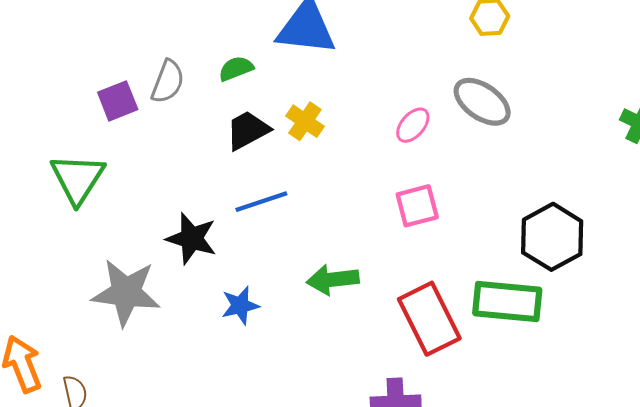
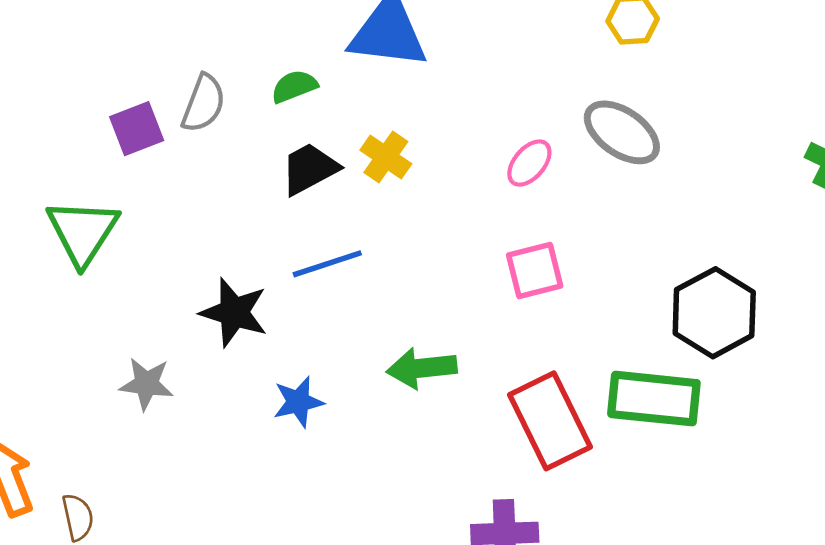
gray star: (126, 292) -> (146, 384), size x0.6

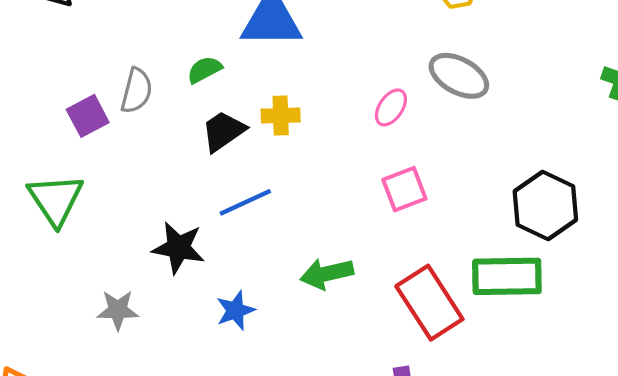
yellow cross: (386, 157) -> (281, 116), turned -30

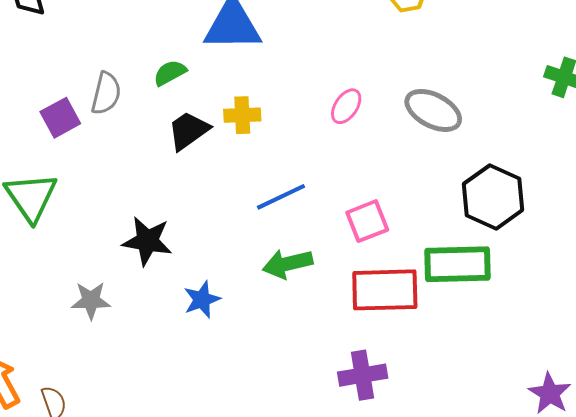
gray ellipse: (459, 76) -> (433, 110), moved
pink square: (404, 189) -> (367, 221), moved
blue line: (245, 202) -> (281, 197), moved
red rectangle: (429, 303) -> (385, 290), turned -58

